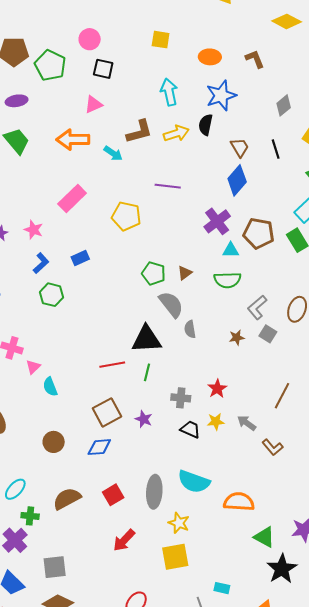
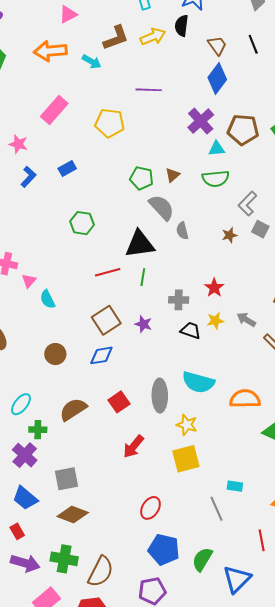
green hexagon: (51, 295) -> (82, 223), moved

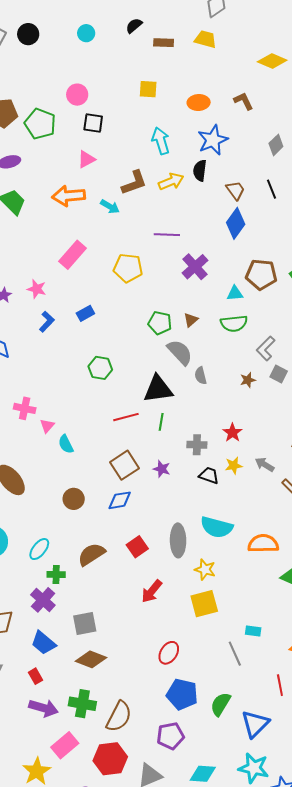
purple cross: (201, 121) -> (195, 267), moved

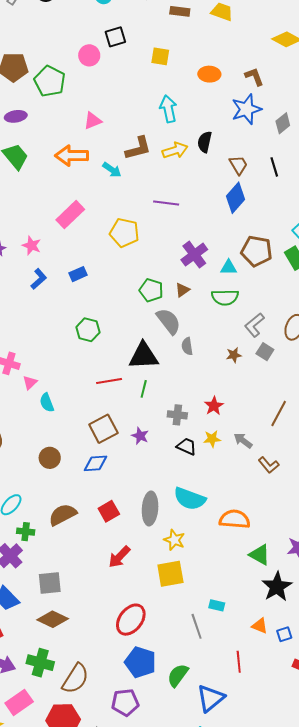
black square: (93, 123) -> (115, 37), moved, turned -30
blue star: (213, 140) -> (246, 109), moved
purple cross: (195, 267) -> (194, 255), moved
red ellipse: (169, 653) -> (131, 620), size x1.4

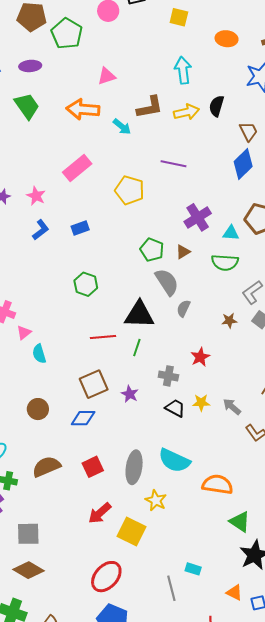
gray semicircle: (187, 346) -> (183, 308), turned 30
red star: (214, 406) -> (200, 357), moved
yellow square: (170, 574) -> (132, 531), moved, turned 32

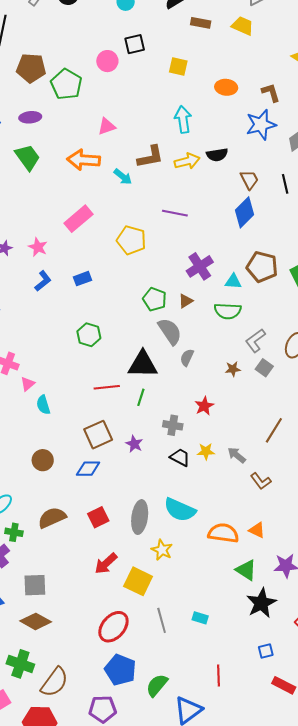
black semicircle: (217, 106) -> (217, 155), turned -115
gray line: (171, 588) -> (162, 620), moved
orange triangle: (234, 593) -> (257, 530), moved

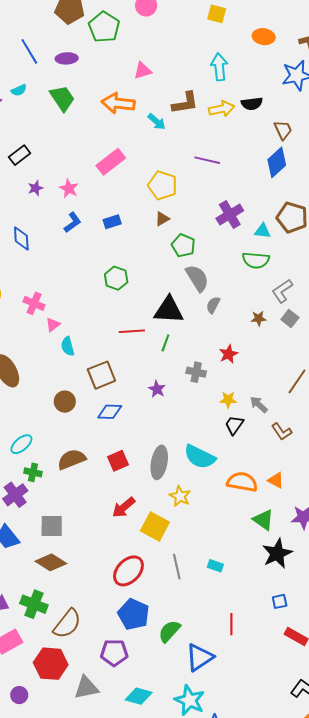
brown triangle: (186, 301) -> (162, 219), moved
brown square: (98, 435) -> (101, 375), moved
black trapezoid: (180, 457) -> (234, 425), moved, turned -85

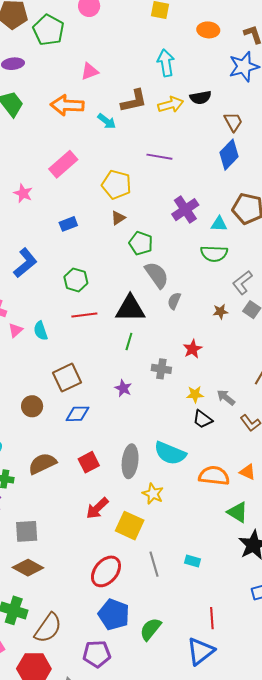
blue L-shape: (72, 222) -> (25, 263), moved, size x1.4
red line: (132, 331) -> (84, 315), moved
cyan semicircle: (68, 346) -> (41, 331), moved
black trapezoid: (234, 425) -> (203, 419), turned -85
blue triangle: (200, 657) -> (201, 651), moved

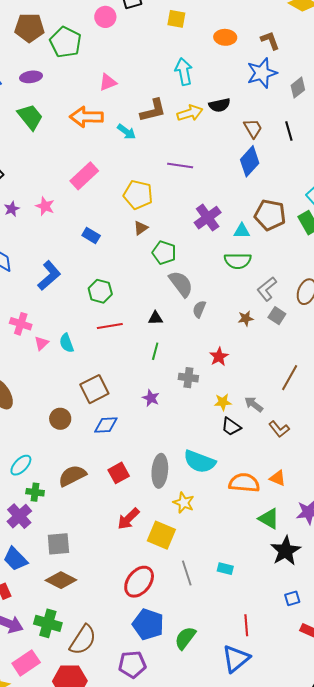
blue rectangle: (68, 224) -> (91, 235), turned 54
black triangle: (130, 309) -> (155, 318), size x0.5

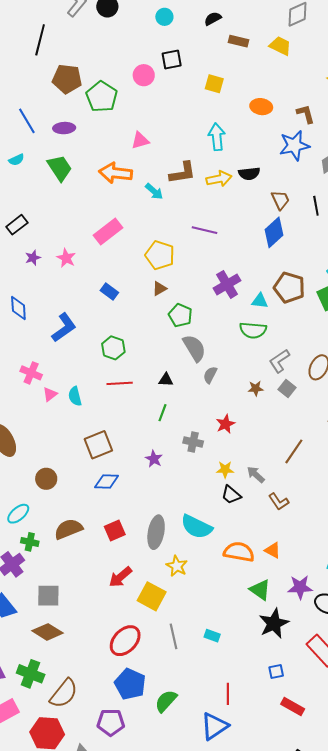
brown circle: (60, 419) -> (46, 479), moved

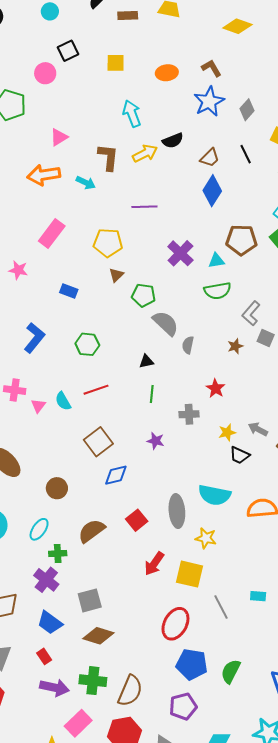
brown L-shape: (182, 173) -> (108, 157), turned -60
brown trapezoid: (280, 200) -> (210, 158), turned 85
red line: (120, 383) -> (96, 390), moved

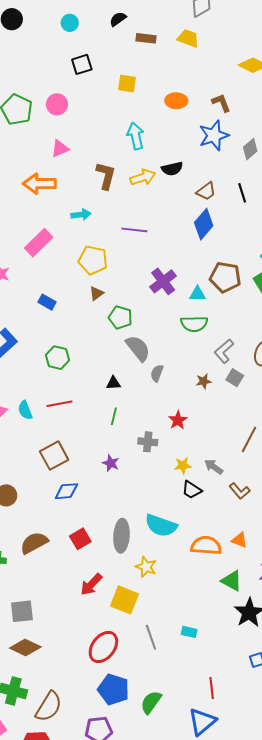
pink circle: (45, 73) -> (57, 104), moved
cyan arrow: (86, 183) -> (81, 215), moved, turned -42

